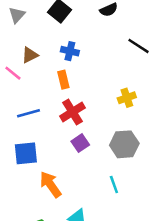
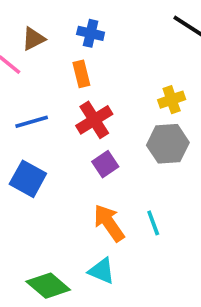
gray hexagon: (124, 144) -> (168, 144), moved
blue square: (26, 153) -> (28, 179), turned 35
orange arrow: (50, 184) -> (109, 223), moved

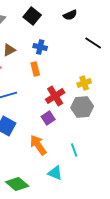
red cross: (94, 120) -> (55, 96), moved
orange arrow: (109, 223) -> (38, 145), moved
cyan triangle: (102, 271) -> (55, 173), moved

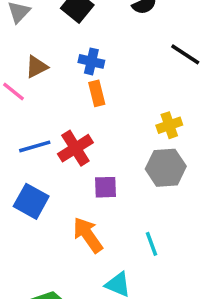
orange rectangle: (35, 69) -> (97, 93), moved
red cross: (55, 96) -> (75, 148), moved
purple square: (48, 118) -> (106, 187), turned 32

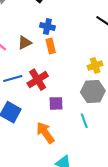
brown triangle: (37, 67) -> (25, 43), moved
cyan line: (152, 244) -> (84, 121), moved

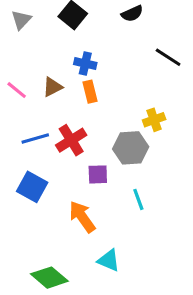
gray hexagon: (93, 91) -> (131, 148), moved

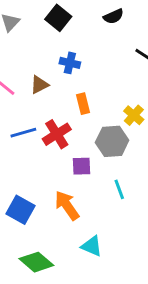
orange rectangle: (90, 92) -> (83, 104), moved
yellow cross: (154, 120) -> (134, 115), turned -30
blue square: (32, 187) -> (20, 210), moved

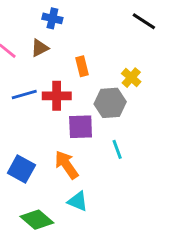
blue cross: (70, 63) -> (52, 18), moved
red cross: (57, 134) -> (57, 96), turned 32
purple square: (82, 166) -> (81, 127), size x1.4
cyan triangle: (92, 246) -> (78, 201), moved

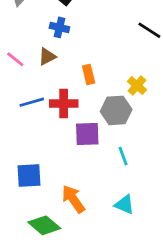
orange arrow: (66, 165) -> (73, 199), moved
blue square: (21, 169) -> (29, 175), turned -32
cyan triangle: (78, 201) -> (124, 205), moved

